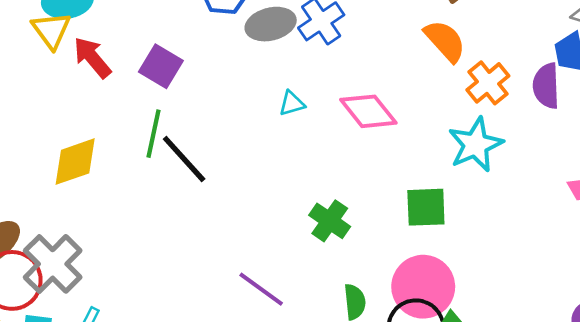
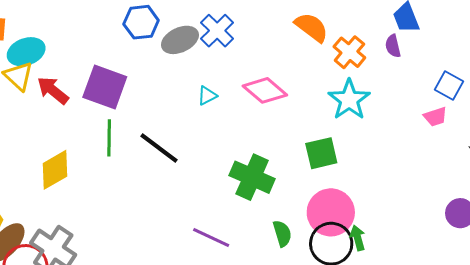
purple square: (161, 66) -> (105, 87), size x1.4
purple semicircle: (546, 86) -> (393, 46), size x0.7
black line: (184, 159) -> (159, 148), moved
green cross: (330, 221) -> (252, 177), size x1.4

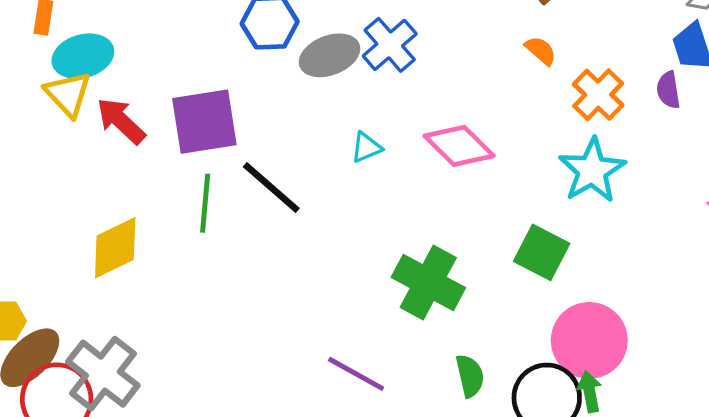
orange semicircle: (312, 27) -> (541, 51), size x0.6
purple square: (105, 87) -> (204, 122), turned -33
black line: (159, 148) -> (271, 187), moved
green square: (321, 153) -> (542, 252), turned 36
pink circle: (331, 212) -> (589, 340), moved

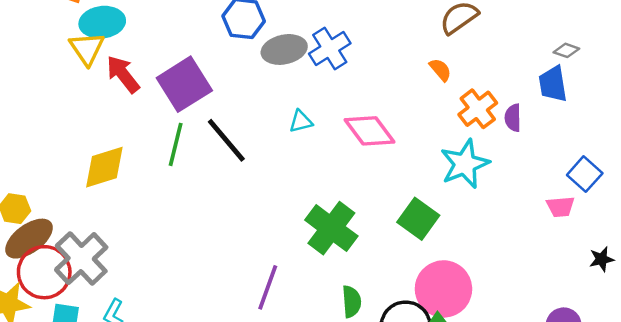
purple semicircle: (668, 90) -> (513, 118), moved
purple square: (204, 122) -> (184, 84), turned -32
purple line: (356, 374) -> (268, 287), turned 72

